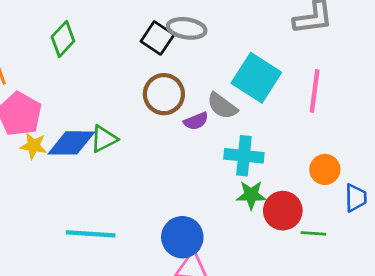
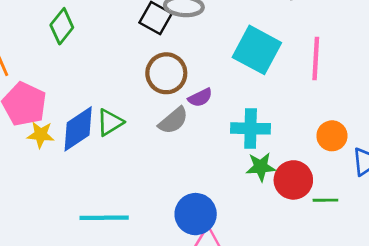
gray semicircle: (222, 106) -> (173, 121), moved, turned -72
blue diamond: (71, 143) -> (78, 129), turned -30

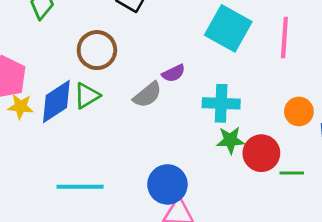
brown circle: (166, 73) -> (97, 50), moved

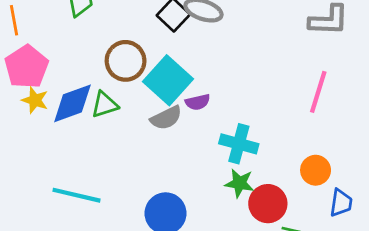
cyan square: (228, 28) -> (168, 80), moved

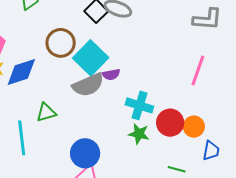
green triangle: (105, 105) -> (46, 112), moved
gray semicircle: (166, 118) -> (88, 85), size x1.4
cyan line: (76, 195) -> (22, 138), turned 68
red circle: (268, 204) -> (170, 123), moved

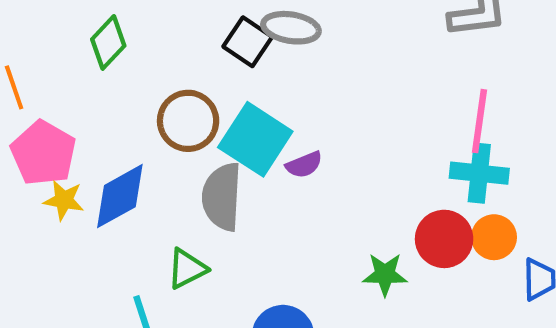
gray semicircle: (88, 85) -> (222, 197), moved, turned 128
cyan cross: (139, 105) -> (479, 173), moved

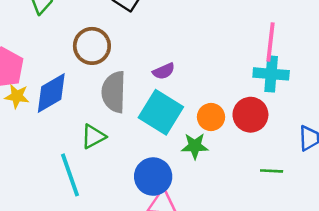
cyan square: (255, 139) -> (161, 112), moved
orange circle: (494, 237) -> (211, 117), moved
green star: (385, 274) -> (195, 146), moved

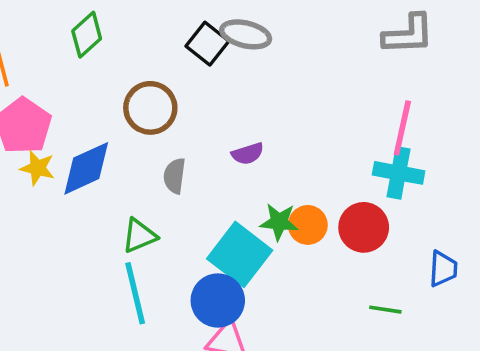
gray semicircle: (114, 92) -> (174, 176), size x0.6
cyan square: (161, 112) -> (240, 254), moved
green star: (195, 146) -> (279, 222), moved
cyan line: (70, 175) -> (135, 293), moved

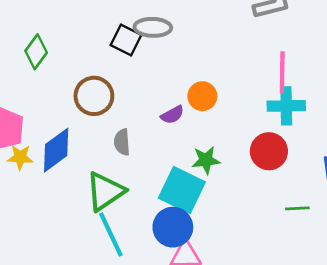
orange circle: (308, 225) -> (202, 96), moved
green triangle: (139, 236) -> (105, 191), size x1.5

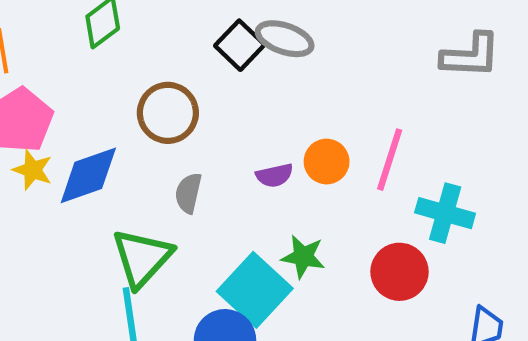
pink line: (282, 72) -> (390, 160), moved
green triangle: (105, 191) -> (142, 258), turned -30

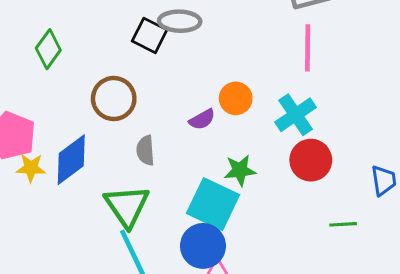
pink line: (390, 160) -> (308, 48), moved
cyan cross: (445, 213) -> (296, 115), moved, turned -33

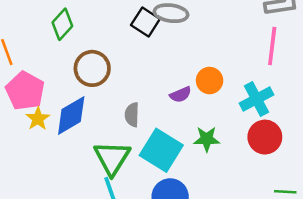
brown circle: (114, 99) -> (92, 68), moved
yellow star: (31, 168) -> (38, 119), turned 30
cyan square: (213, 204) -> (161, 150), moved

